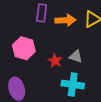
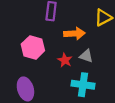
orange arrow: (65, 20) -> (74, 34), moved

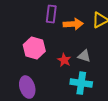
orange arrow: (74, 34) -> (73, 24), moved

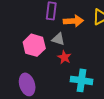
gray triangle: (84, 56) -> (58, 39), moved

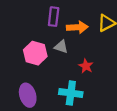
red star: (64, 57) -> (86, 66), moved
cyan cross: (81, 80) -> (71, 93), moved

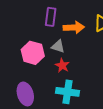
red star: (86, 66) -> (62, 65), moved

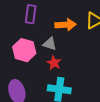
purple rectangle: (51, 17) -> (31, 14), moved

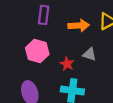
gray triangle: (50, 44) -> (89, 54), moved

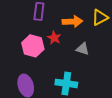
red star: (67, 64) -> (54, 38), moved

